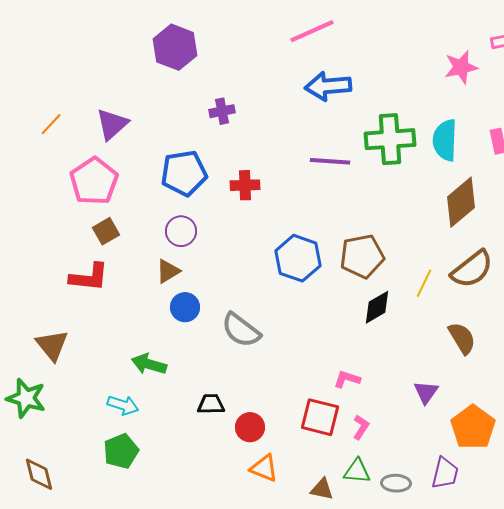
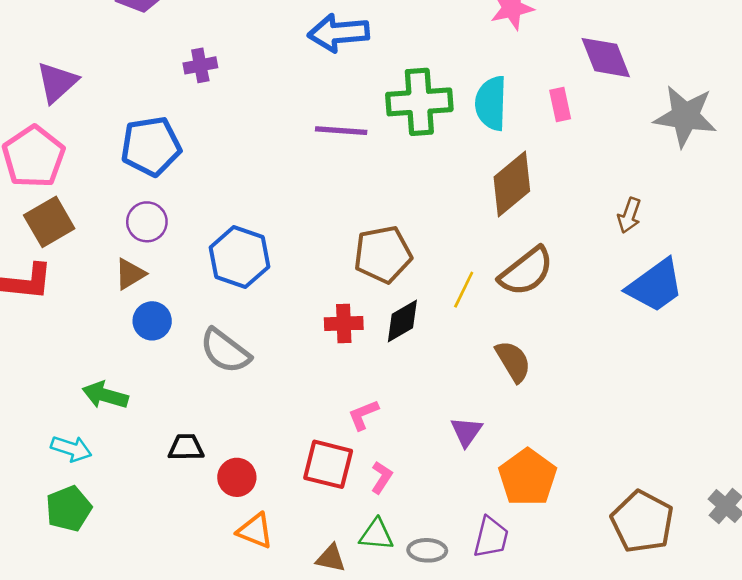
red cross: (245, 185) -> (344, 324), moved
brown square: (106, 231) -> (49, 222), size x1.4
blue hexagon: (298, 258) -> (239, 257), moved
pink L-shape: (347, 379) -> (363, 415), turned -40

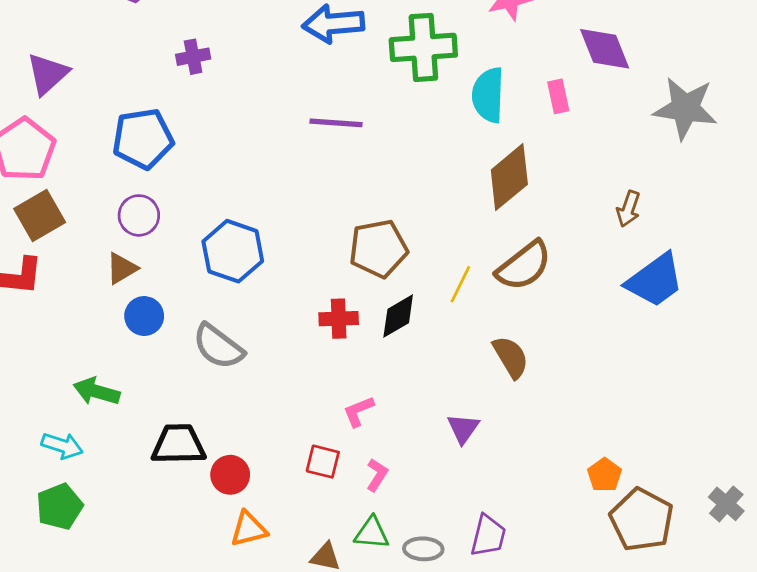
green cross: (419, 102) -> (423, 47), moved
black trapezoid: (186, 447) -> (179, 444), size x1.5
red square: (328, 464) -> (323, 462), size x0.7
orange pentagon: (528, 477) -> (605, 475), moved, size x0.6
orange triangle: (255, 531) -> (249, 529), turned -36

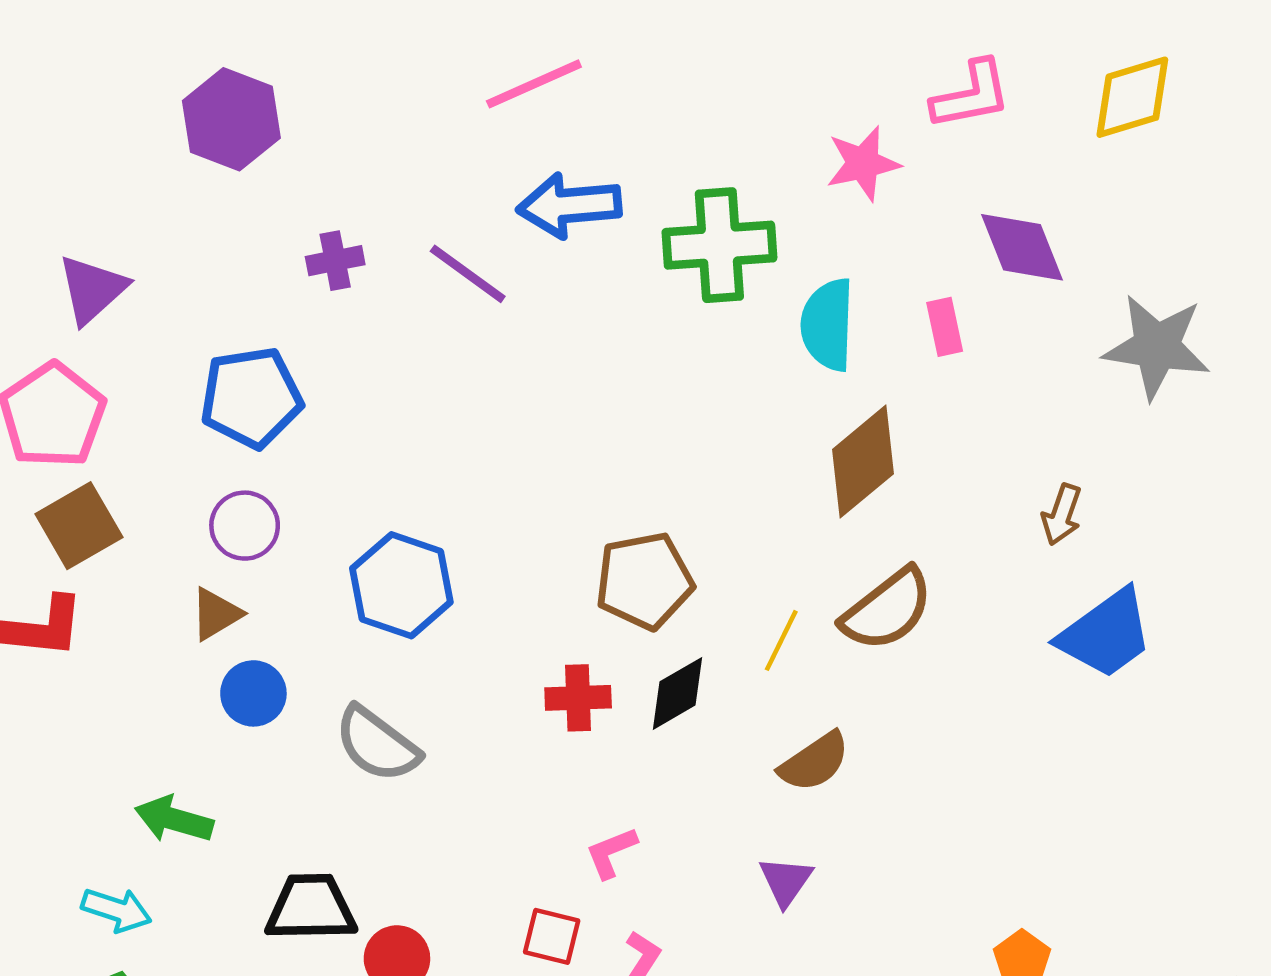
purple line: (336, 123) -> (468, 274), moved, turned 32
brown semicircle: (511, 357) -> (814, 762), moved, turned 87

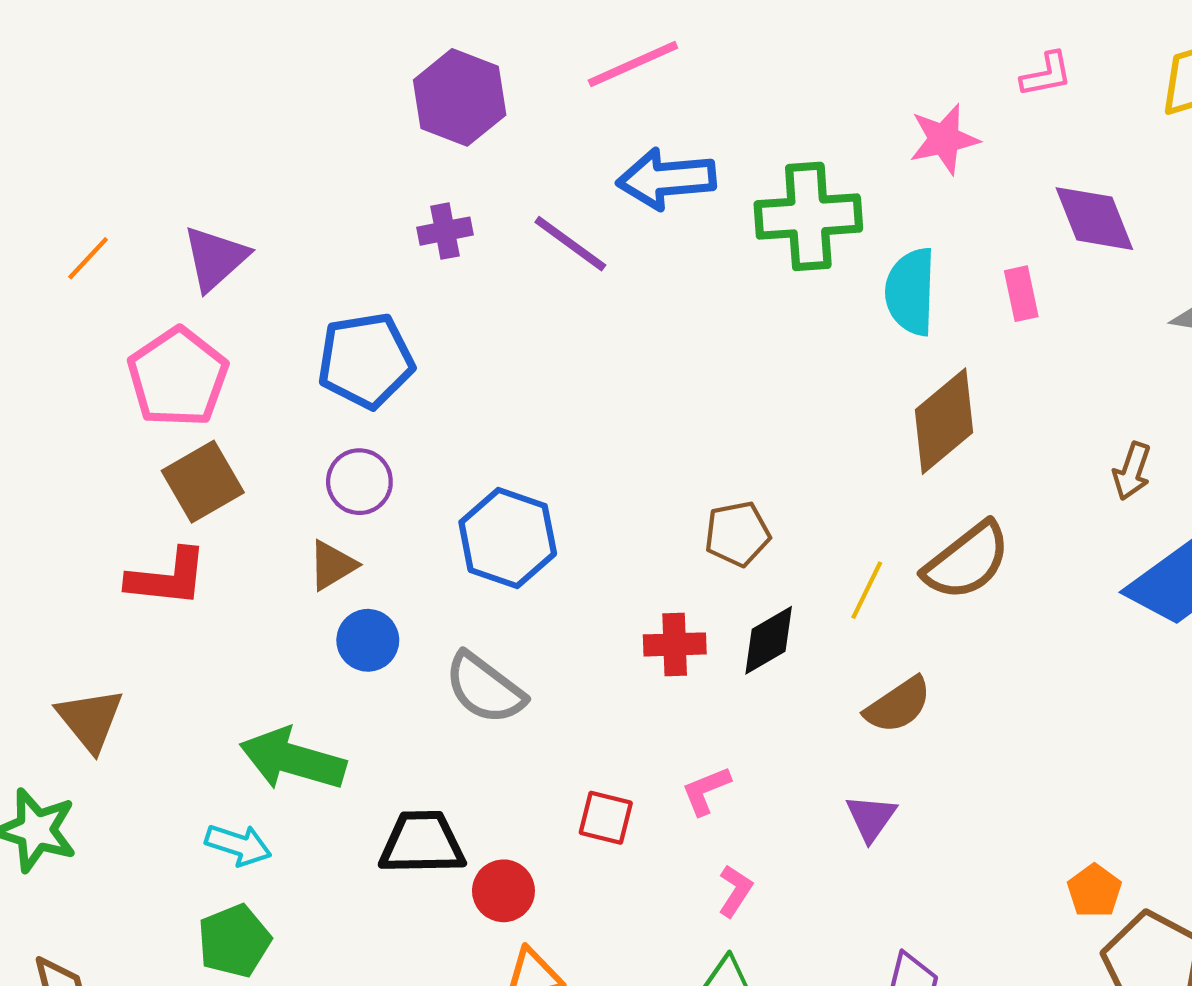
pink L-shape: (971, 95) -> (1046, 75), size x0.7
purple hexagon: (231, 119) -> (460, 97), moved
brown pentagon: (644, 581) -> (737, 534), size x0.7
green arrow: (174, 819) -> (293, 759), size x1.4
red square: (552, 936) -> (606, 818), moved

